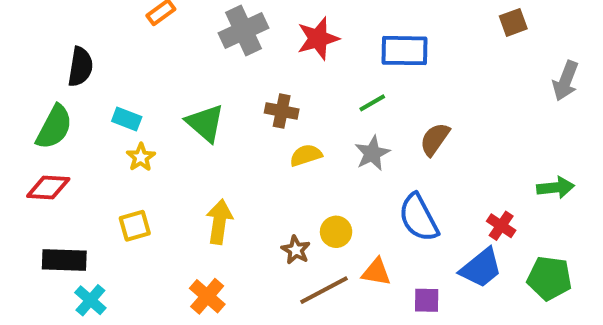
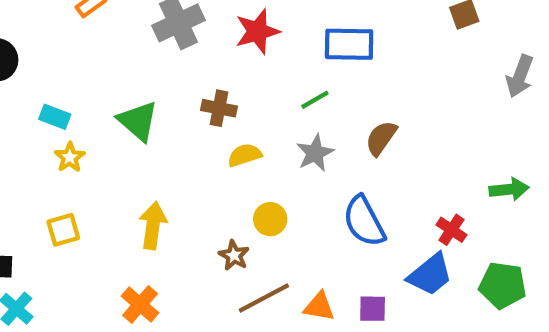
yellow circle: (336, 232) -> (270, 219), moved
orange triangle: (376, 272) -> (319, 307), moved

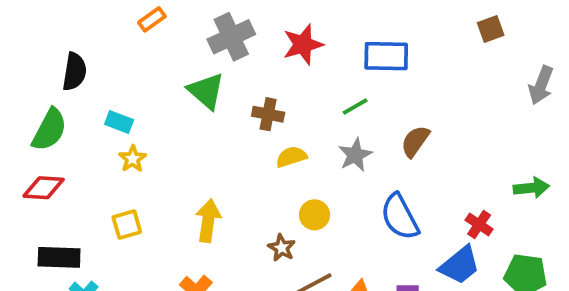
green triangle: (138, 121) -> (206, 91), moved

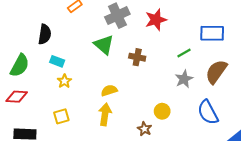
blue rectangle: (386, 56) -> (212, 33), moved
black semicircle: (75, 72) -> (45, 34), moved
brown semicircle: (415, 141) -> (216, 72), size x1.4
yellow semicircle: (291, 157) -> (109, 90), moved

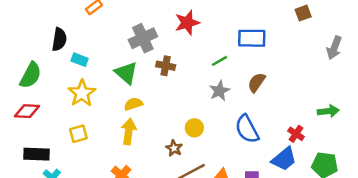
gray cross: (117, 16) -> (143, 38), moved
green triangle: (104, 45) -> (126, 73), moved
cyan rectangle: (57, 61) -> (80, 60), moved
brown semicircle: (216, 72) -> (257, 82), size x0.7
yellow star: (64, 81) -> (82, 93), size x1.6

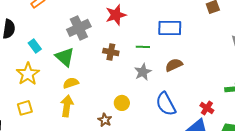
cyan rectangle: (80, 60) -> (35, 46), moved, turned 32
green line: (219, 61) -> (143, 47), turned 32
brown cross: (166, 66) -> (111, 52), moved
brown semicircle: (257, 82) -> (174, 65), turned 30

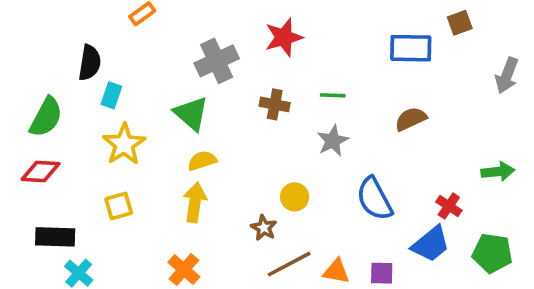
blue rectangle: (170, 28) -> (411, 48), moved
cyan rectangle: (35, 46) -> (111, 95), moved, turned 56
brown semicircle: (174, 65) -> (411, 119), moved

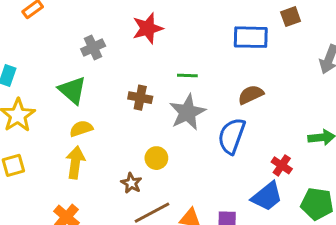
gray cross: (217, 61) -> (93, 47), size x0.7
brown cross: (275, 104) -> (140, 98), moved
gray star: (333, 141) -> (187, 112), size x1.4
blue semicircle: (374, 199) -> (232, 136), moved, turned 48

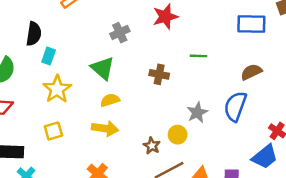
gray star: (187, 112) -> (197, 112), moved, size x0.7
yellow circle: (156, 158) -> (178, 135), moved
yellow arrow: (75, 162) -> (105, 128), turned 90

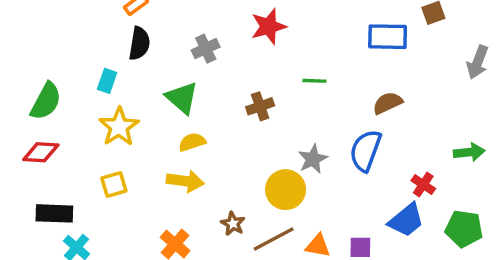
black semicircle: (34, 34) -> (139, 43), moved
brown cross: (159, 74) -> (260, 106), turned -30
yellow circle: (178, 135) -> (286, 190), size x1.5
brown star: (152, 146) -> (233, 224), moved

